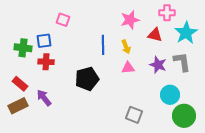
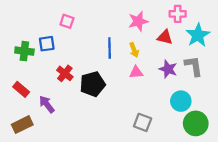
red cross: (46, 62) -> (65, 73), moved, turned 35
brown rectangle: (18, 106) -> (22, 125), moved

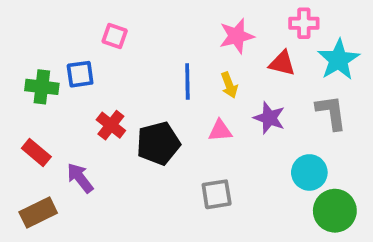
purple star: (168, 69) -> (269, 118), moved
pink triangle: (136, 72) -> (220, 131), moved
gray square: (143, 122) -> (217, 194), moved, turned -30

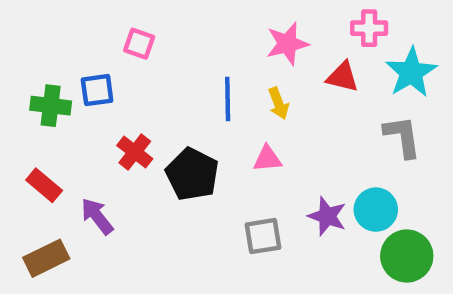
purple star: (269, 118) -> (327, 216), moved
black pentagon: (158, 143) -> (192, 174), turned -30

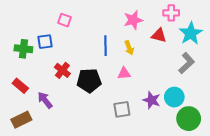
gray L-shape: (402, 137) -> (187, 63), turned 55
black pentagon: (192, 174) -> (89, 81), turned -30

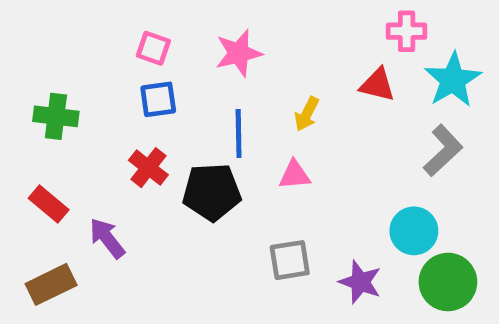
pink star: (133, 20) -> (239, 53), moved
blue square: (45, 42) -> (158, 99), moved
blue line: (106, 46) -> (239, 133), moved
yellow arrow: (129, 48) -> (307, 114), turned 48
purple star: (152, 100) -> (360, 282), moved

